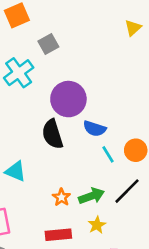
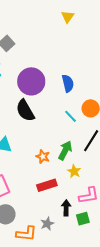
blue semicircle: (95, 129) -> (68, 83), moved, turned -108
green arrow: (92, 196) -> (65, 150), turned -30

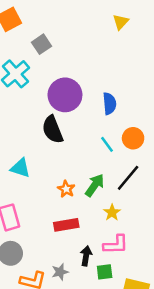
yellow star: (74, 171) -> (112, 212), moved

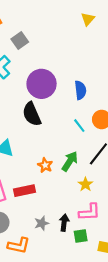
red rectangle: (66, 225) -> (24, 191), moved
gray star: (60, 272) -> (42, 223), moved

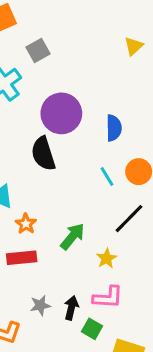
yellow triangle: (88, 19) -> (134, 46), moved
green arrow: (70, 161) -> (72, 236), moved
orange star: (45, 165) -> (26, 224), moved
green square: (81, 236) -> (92, 329), turned 32

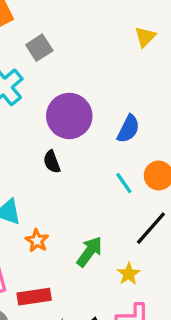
blue semicircle: (114, 128) -> (128, 129), turned 30
black semicircle: (43, 154) -> (52, 162), size x0.6
red rectangle: (22, 258) -> (34, 297), moved

